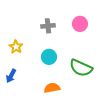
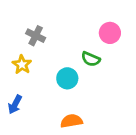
gray cross: (48, 26) -> (36, 36), moved, turned 32
green semicircle: (81, 68) -> (91, 59), moved, size x0.6

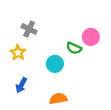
pink circle: (110, 33) -> (91, 37), moved
blue arrow: (15, 104) -> (21, 85), moved

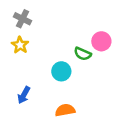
gray cross: (29, 29) -> (23, 19), moved
yellow star: (18, 53) -> (20, 45), moved

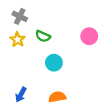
green semicircle: (83, 54) -> (43, 36), moved
blue arrow: (24, 95) -> (21, 95), moved

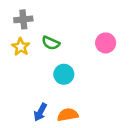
gray cross: (20, 16) -> (23, 19), turned -32
blue arrow: (21, 95) -> (40, 112), moved

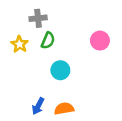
gray cross: (23, 19) -> (38, 18), moved
green semicircle: (51, 43) -> (48, 41), turned -91

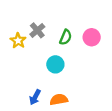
gray cross: (38, 18) -> (37, 30), moved, turned -35
green semicircle: (48, 41) -> (66, 37), moved

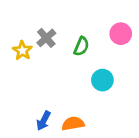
pink circle: (92, 37) -> (121, 34), moved
cyan circle: (55, 64) -> (102, 80), moved

